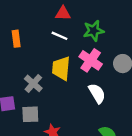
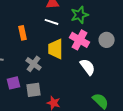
orange rectangle: (16, 39) -> (23, 33), moved

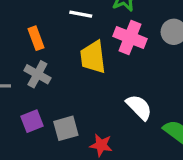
gray cross: (34, 64) -> (37, 74), moved
white semicircle: (88, 67) -> (139, 107), moved

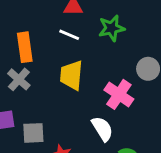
pink cross: (130, 37) -> (119, 94), moved
orange rectangle: (36, 38) -> (25, 47), size x1.4

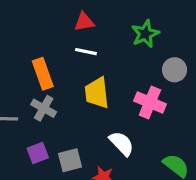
green star: (112, 28) -> (145, 34), moved
white semicircle: (102, 129) -> (122, 143), moved

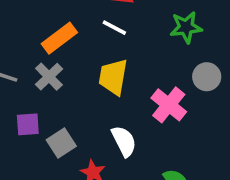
orange rectangle: (43, 74) -> (59, 38), turned 56
gray square: (70, 160) -> (61, 143), turned -35

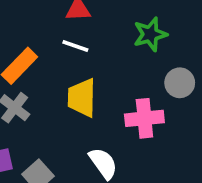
pink cross: (169, 105) -> (144, 118), turned -36

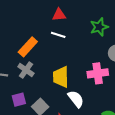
yellow trapezoid: (82, 98) -> (61, 77), moved

